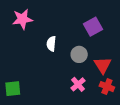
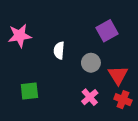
pink star: (22, 19) -> (20, 36), moved
green square: (13, 89) -> (29, 91), moved

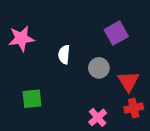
pink cross: (90, 97) -> (98, 117), moved
red cross: (123, 100) -> (134, 108), turned -35

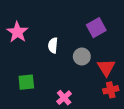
pink star: (21, 38) -> (17, 32), turned -30
pink cross: (98, 117) -> (64, 98), moved

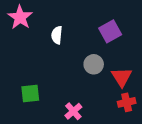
pink star: (17, 32) -> (20, 17), moved
white semicircle: (53, 45) -> (57, 35), moved

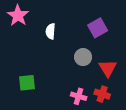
red cross: (127, 102) -> (102, 94), moved, turned 32
pink cross: (73, 111) -> (79, 96), moved, turned -32

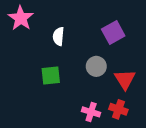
green square: (27, 83) -> (51, 75), moved

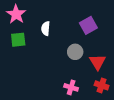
green square: (51, 75) -> (18, 40), moved
red cross: (118, 109) -> (102, 85), moved

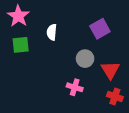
pink cross: (71, 87) -> (75, 87), moved

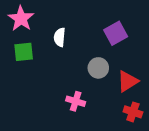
red triangle: (110, 70) -> (128, 81), turned 30
pink cross: (75, 87) -> (76, 101), moved

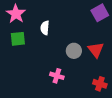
purple square: (116, 33) -> (100, 13), moved
red triangle: (128, 81) -> (96, 50), moved, turned -36

